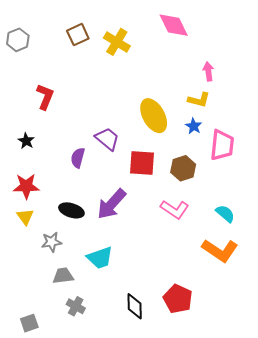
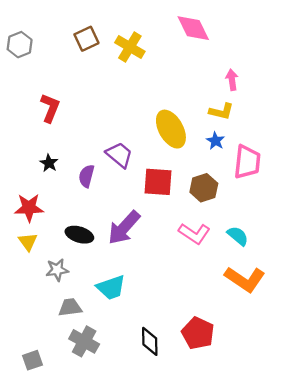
black star: (26, 141) -> (49, 163), moved
cyan semicircle: (225, 214) -> (238, 236), moved
gray cross: (76, 306) -> (84, 341), size x1.4

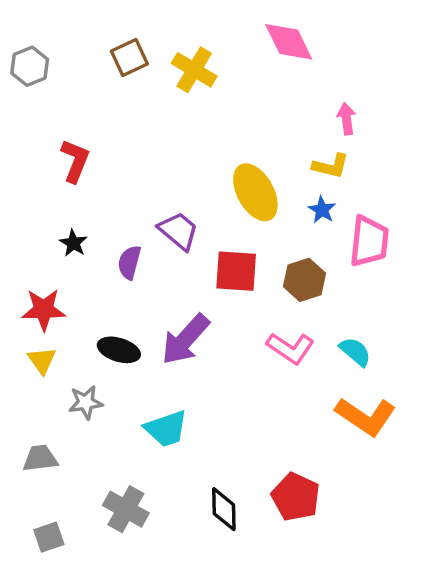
gray trapezoid: (70, 307) -> (40, 458), moved

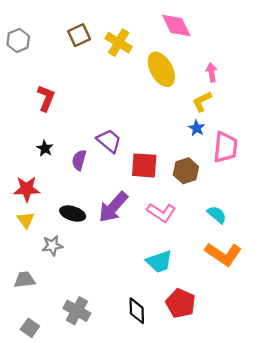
yellow L-shape: (331, 166) -> (202, 101), turned 140
yellow ellipse: (255, 192) -> (161, 69), moved
pink L-shape: (290, 348) -> (161, 212), moved
cyan trapezoid: (166, 429) -> (159, 262), moved
gray square: (49, 537) -> (30, 328), turned -36

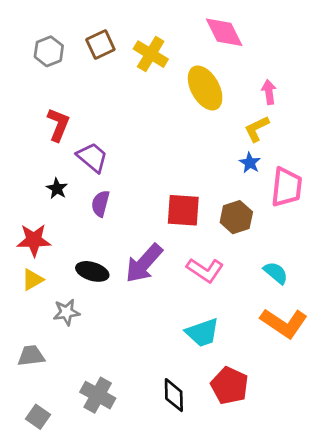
gray hexagon: (18, 40) -> (49, 51), moved
purple trapezoid: (109, 141) -> (92, 157), moved
yellow triangle: (26, 220) -> (32, 280), turned 36

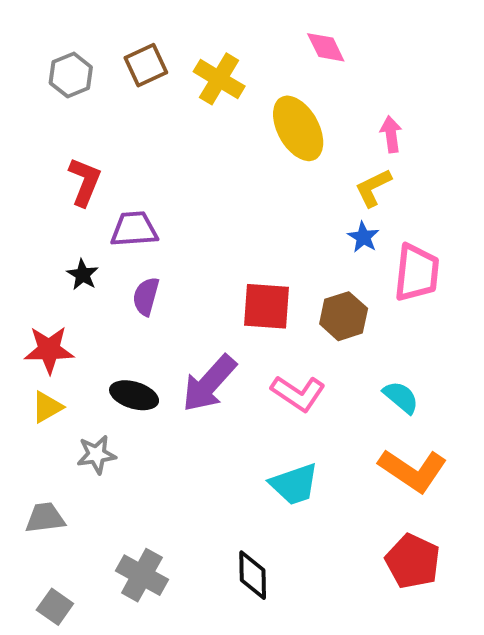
pink diamond: (224, 32) -> (326, 47), size x0.7
purple trapezoid: (92, 157) -> (134, 229), turned -44
red pentagon: (230, 386) -> (413, 561), moved

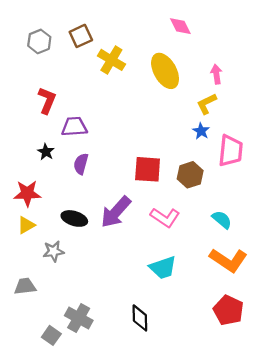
yellow cross: (219, 79) -> (111, 60), moved
gray square: (55, 607) -> (51, 335), moved

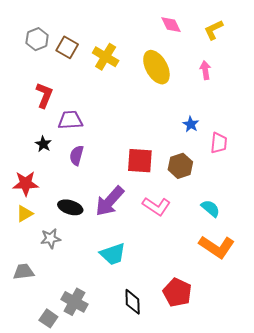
brown square: (81, 36) -> (67, 47), moved, turned -35
yellow L-shape: (207, 104) -> (214, 30), moved
pink trapezoid: (231, 151) -> (219, 143), size x0.7
cyan trapezoid: (163, 268) -> (113, 254), moved
red pentagon: (228, 310) -> (177, 293), moved

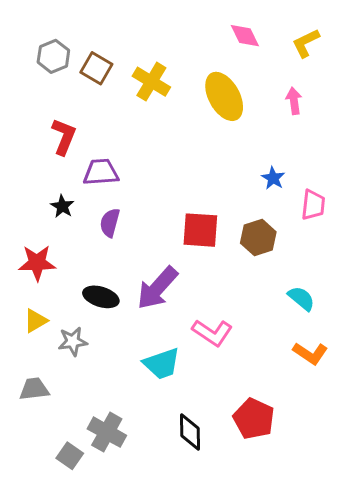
pink L-shape: (156, 206) -> (212, 333), moved
yellow triangle: (25, 214) -> (36, 321), moved
orange L-shape: (217, 247) -> (310, 353), size x0.7

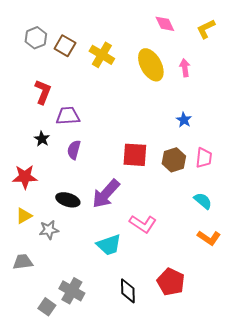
pink arrow: (294, 101) -> (185, 68), moved
pink trapezoid: (313, 205) -> (204, 158), moved

